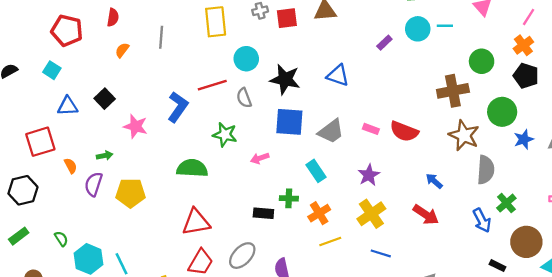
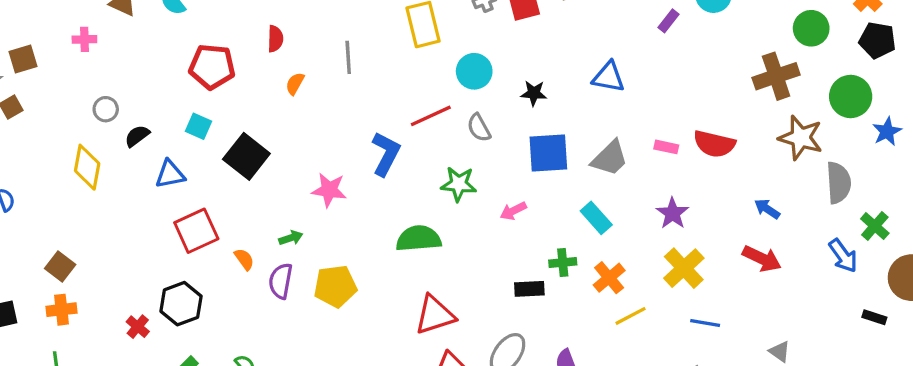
black star: (285, 79) -> (534, 93), size x0.6
black square: (105, 99) -> (246, 156), moved, size x1.5
blue triangle: (68, 106) -> (170, 174), moved

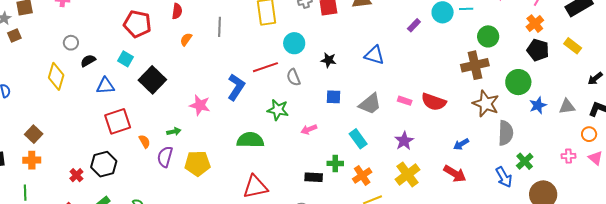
green circle: (811, 28) -> (488, 36), moved
blue square: (548, 153) -> (334, 97), size x0.6
blue arrow: (767, 209) -> (461, 144), turned -70

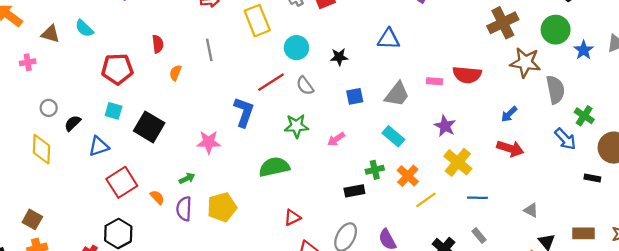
red triangle: (255, 187) -> (292, 218), size x0.6

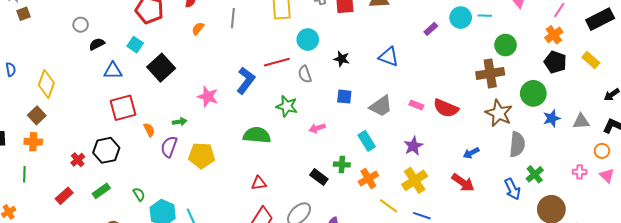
yellow diamond: (41, 149) -> (46, 84), moved
black rectangle: (354, 191) -> (319, 177), turned 30
yellow line: (426, 200) -> (388, 206), moved, turned 54

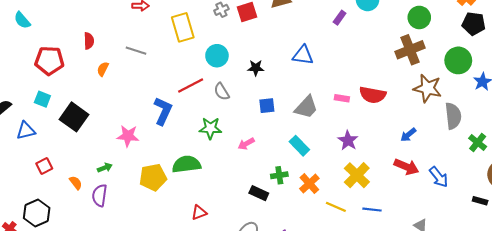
gray line: (233, 18) -> (136, 51), turned -66
red square: (123, 108) -> (44, 166), size x0.6
yellow pentagon: (202, 156) -> (153, 177), moved
blue arrow: (512, 189) -> (439, 177), moved

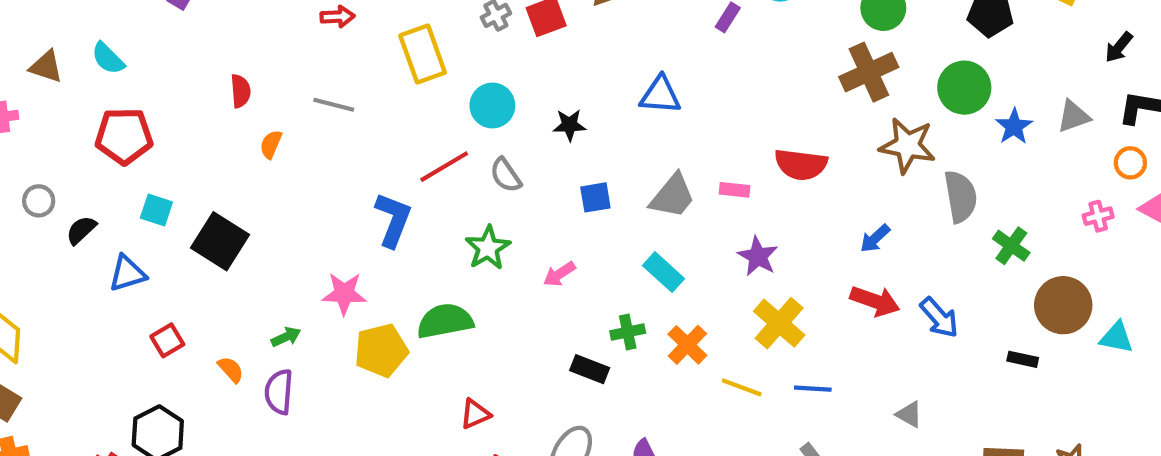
red pentagon: (49, 61) -> (124, 136), moved
pink rectangle: (342, 98) -> (735, 190), moved
green star: (210, 128) -> (488, 248), turned -30
pink star: (128, 136) -> (344, 293), moved

